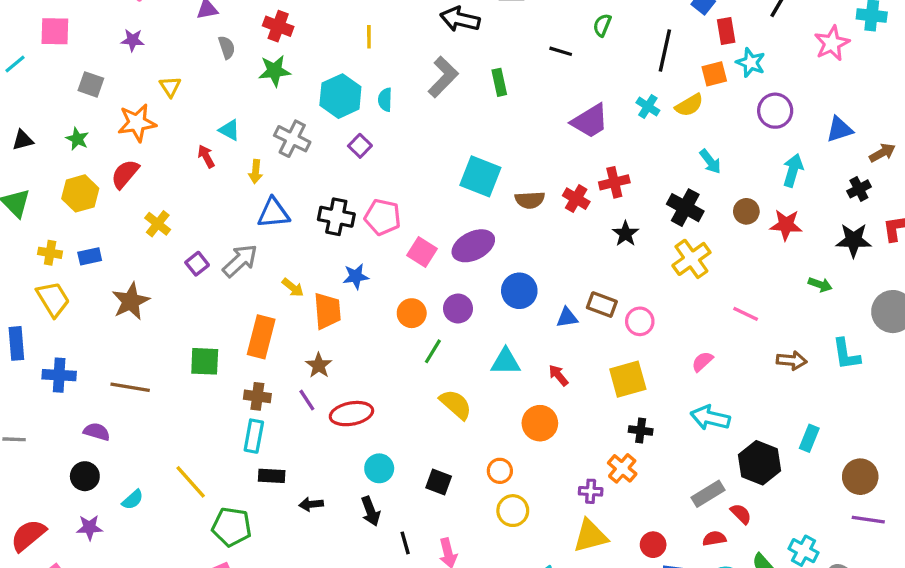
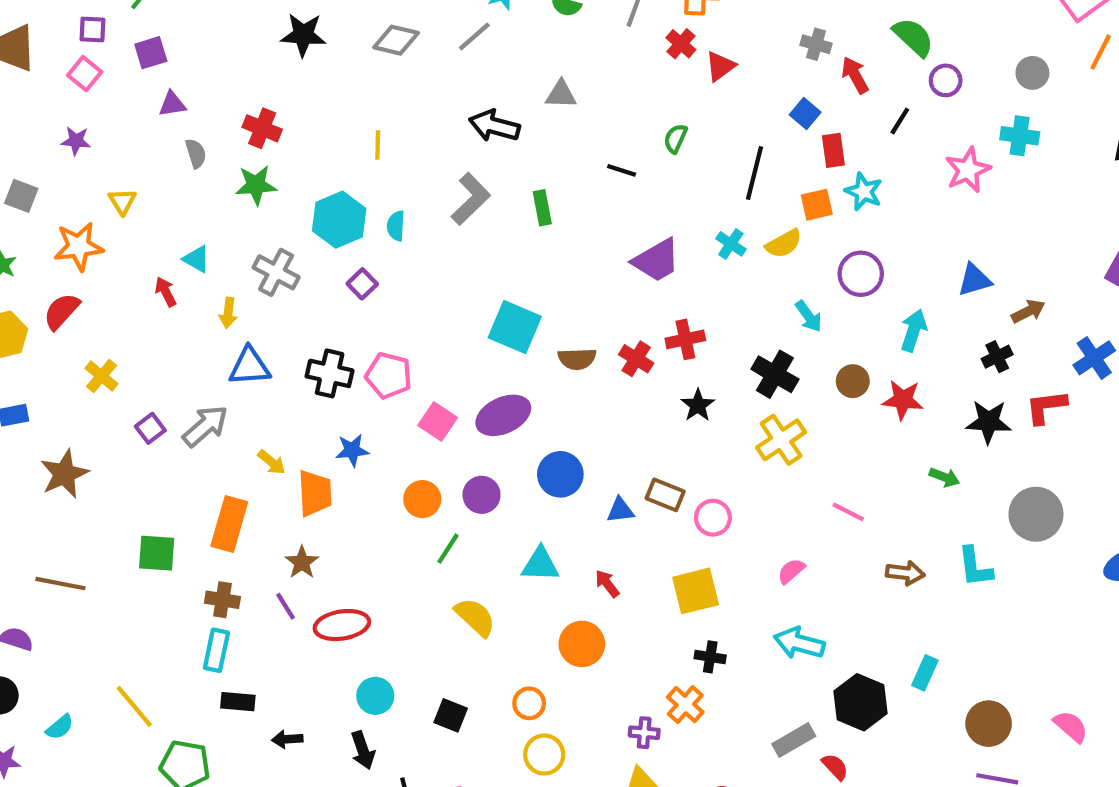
purple circle: (775, 111) -> (861, 274), moved

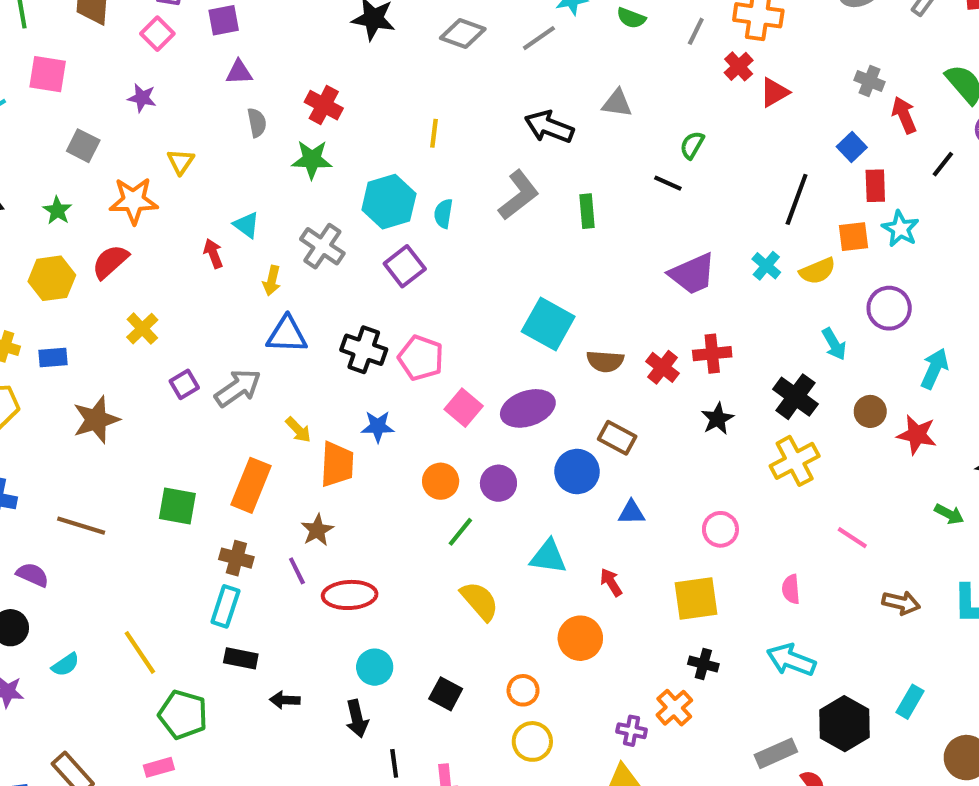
green semicircle: (675, 139) -> (692, 145), moved
purple square: (362, 284) -> (405, 266), size x1.4
brown rectangle: (665, 495) -> (617, 438), moved
pink semicircle: (791, 571) -> (791, 589), turned -60

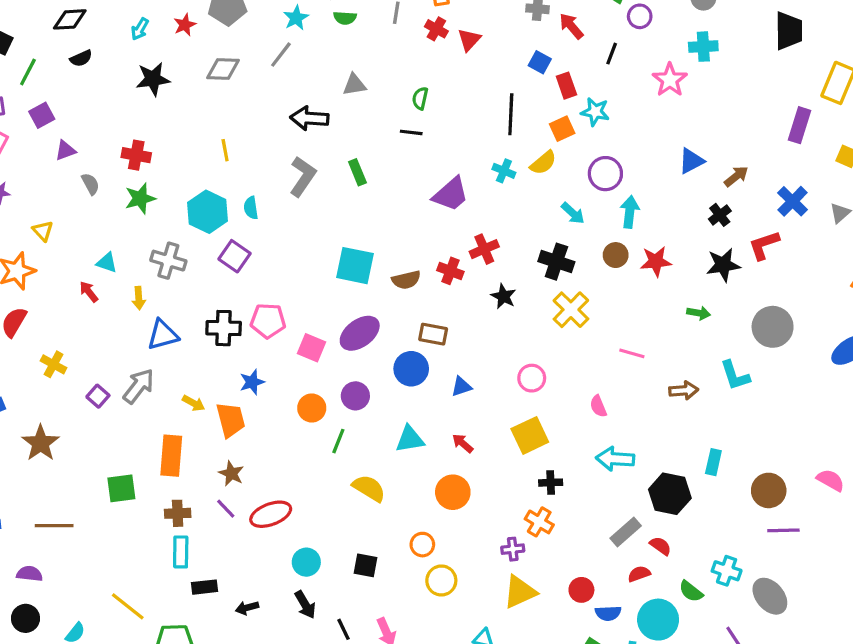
cyan arrow: (934, 369) -> (630, 212), moved

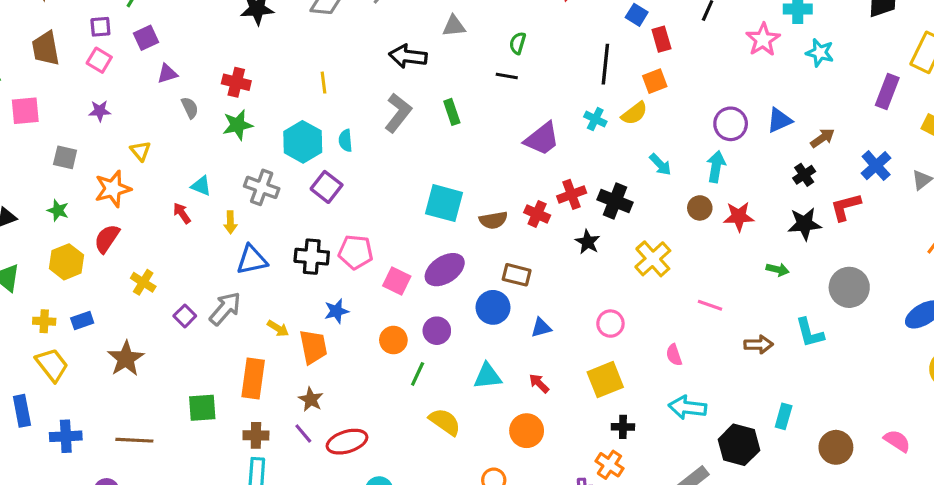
cyan star: (595, 112) -> (820, 53), moved
purple circle: (605, 174) -> (731, 124), moved
black cross: (556, 262) -> (615, 201), moved

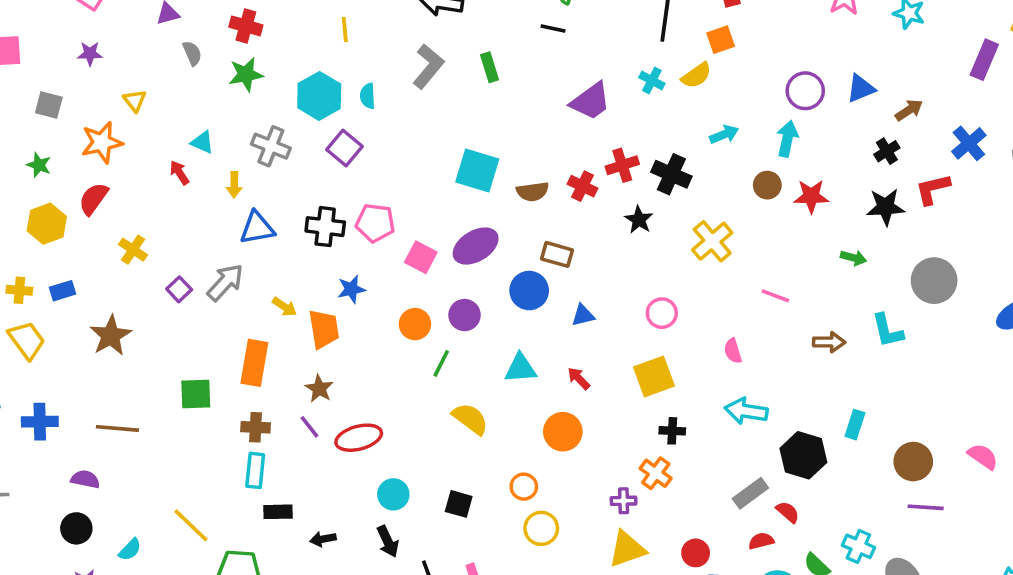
cyan arrow: (660, 165) -> (724, 134), turned -70

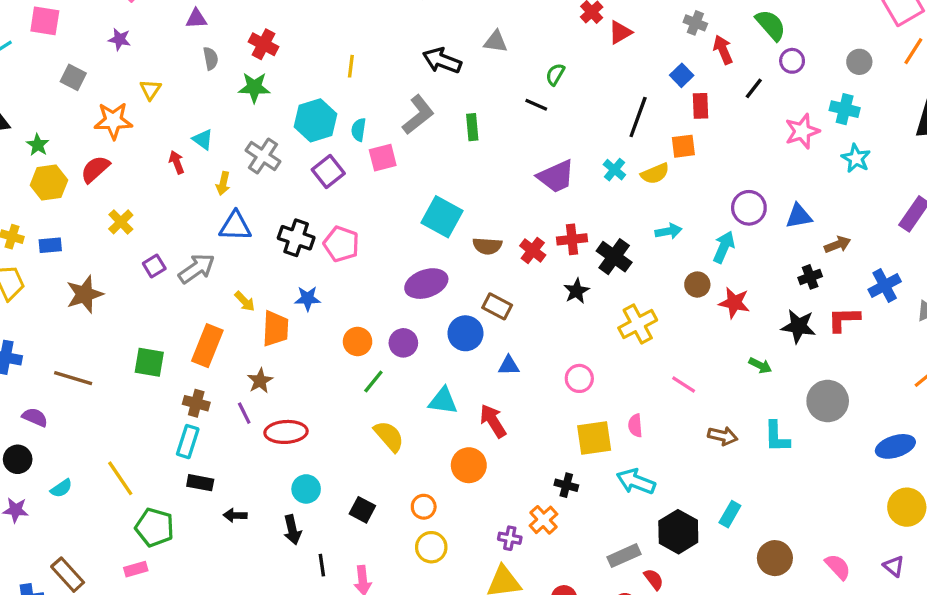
green star: (39, 165) -> (38, 145), moved
pink square: (421, 257) -> (383, 158), moved, turned 36
yellow square: (654, 377) -> (594, 438), moved
red arrow: (579, 378) -> (493, 421), size x1.5

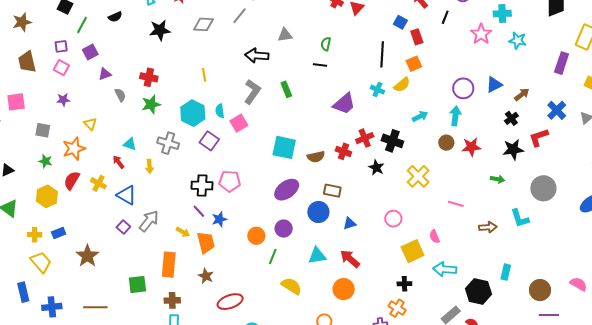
green star: (38, 145) -> (45, 161), moved
yellow cross: (121, 222) -> (98, 183), moved
blue triangle: (235, 226) -> (127, 195), moved, turned 45
purple line: (244, 413) -> (199, 211), moved

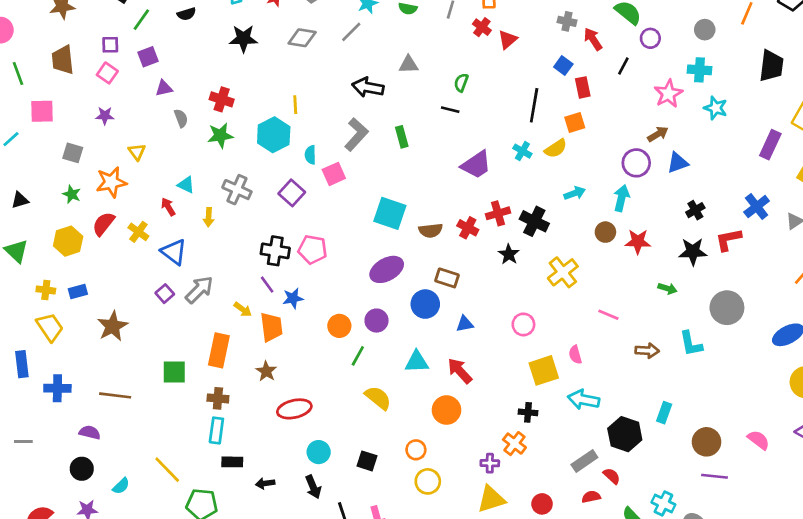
brown arrow: (522, 94) -> (658, 134), moved
cyan hexagon: (193, 113) -> (274, 135), moved

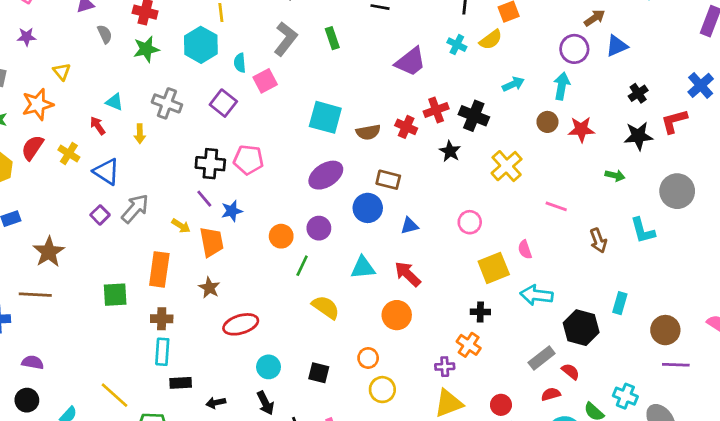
brown arrow: (647, 351) -> (598, 241), turned 70
brown line: (115, 395) -> (35, 295), moved

